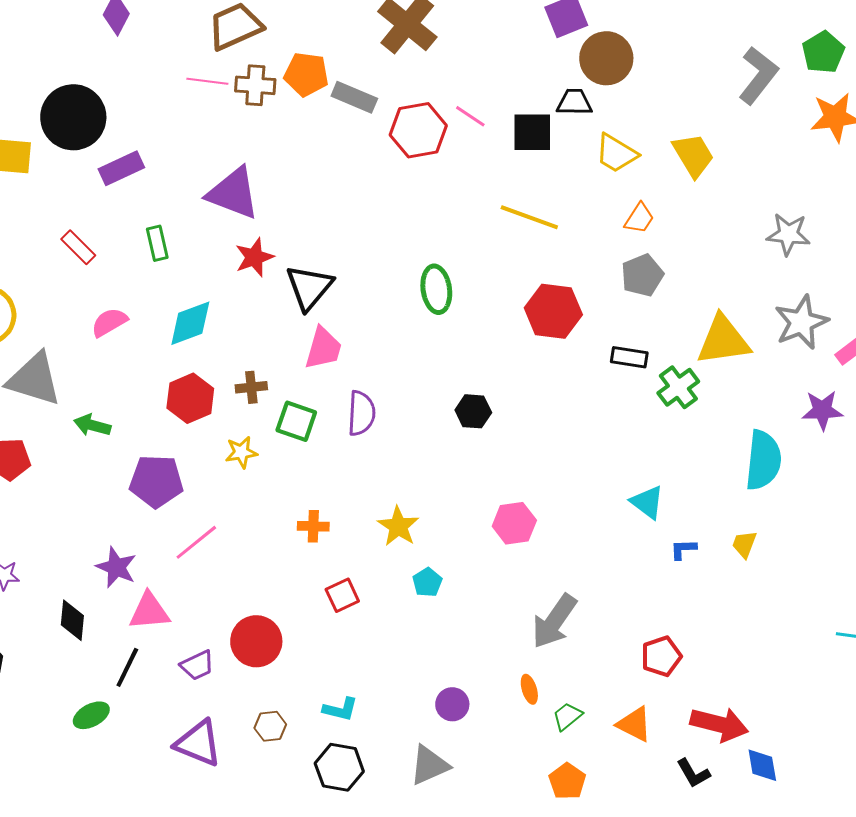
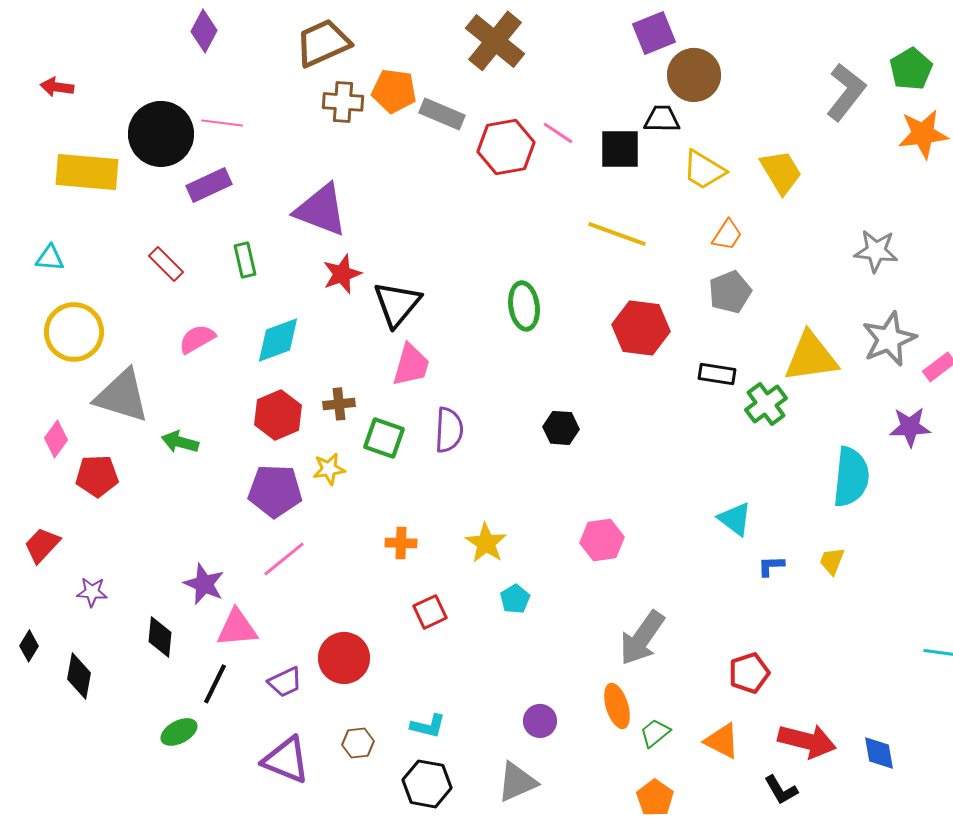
pink line: (207, 81) -> (222, 123), moved
purple pentagon: (156, 481) -> (275, 491), moved
orange ellipse: (529, 689) -> (617, 706), size x1.5
blue diamond: (762, 765) -> (879, 753), moved

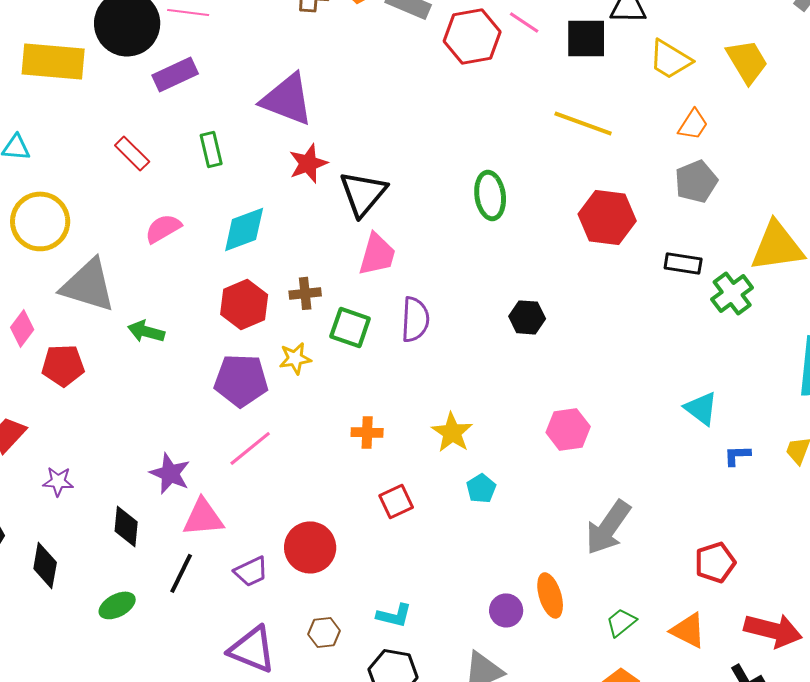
orange ellipse: (617, 706) -> (550, 595), moved
green ellipse: (179, 732) -> (117, 605), moved

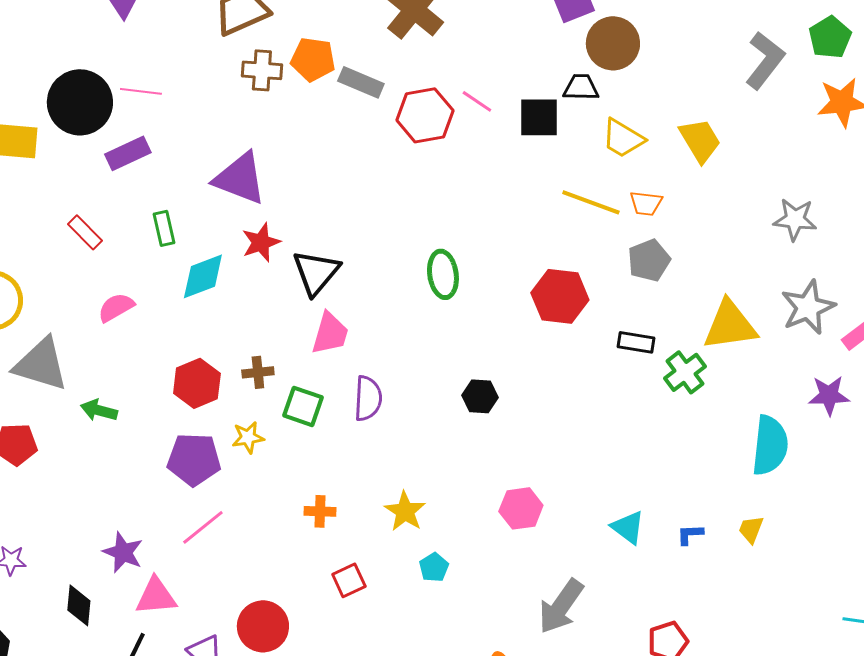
yellow line: (583, 123) -> (591, 202), moved
orange trapezoid: (693, 124) -> (646, 203), turned 64
cyan diamond: (244, 229) -> (203, 276), moved
cyan triangle: (701, 408) -> (628, 527), moved

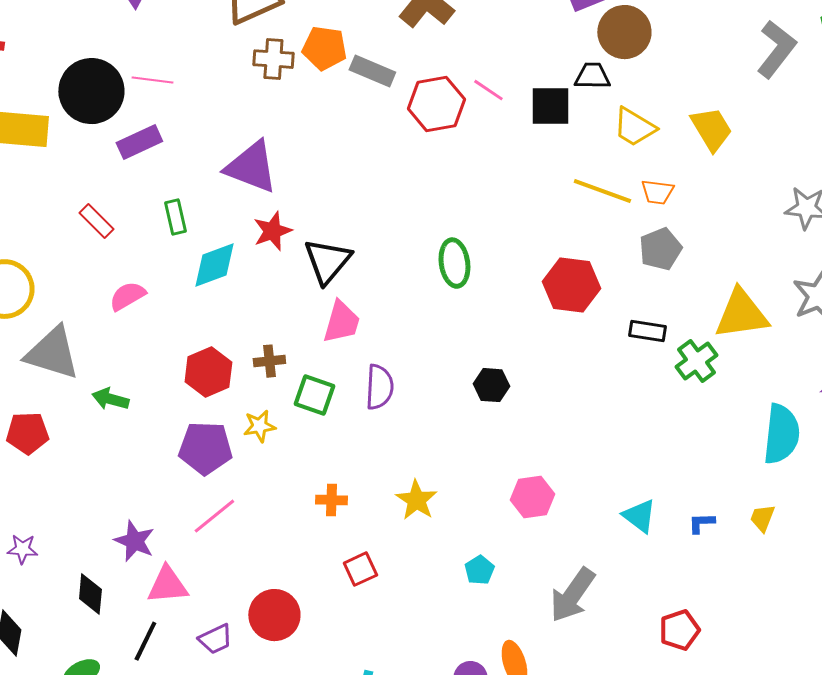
cyan pentagon: (434, 567) -> (479, 570), moved

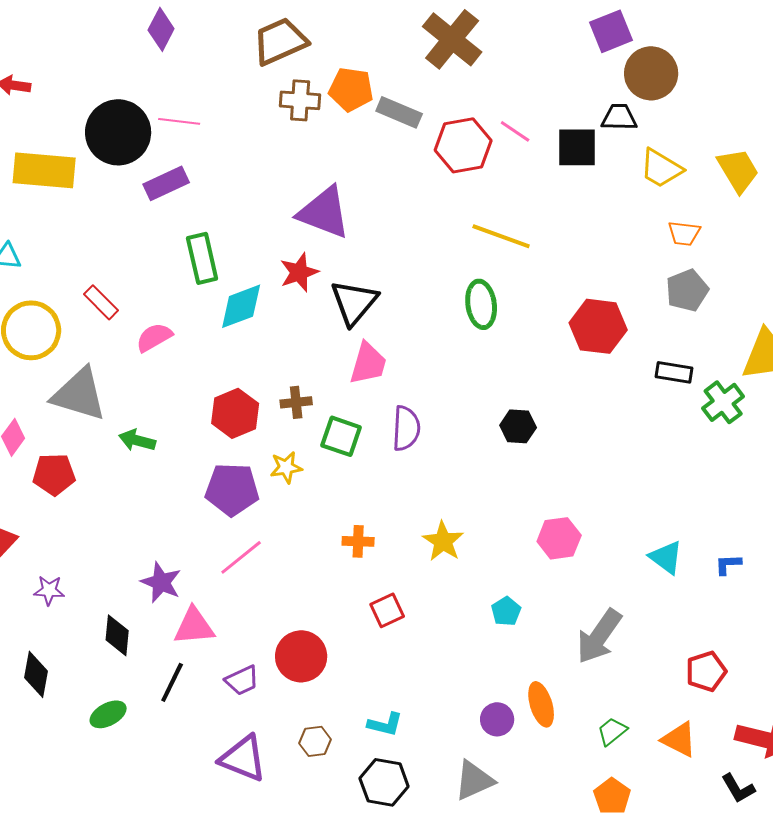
purple triangle: (251, 167) -> (324, 212), moved
yellow line: (602, 191) -> (501, 236), moved
green rectangle: (175, 217) -> (202, 258), size x1.4
red rectangle: (96, 221) -> (101, 302), moved

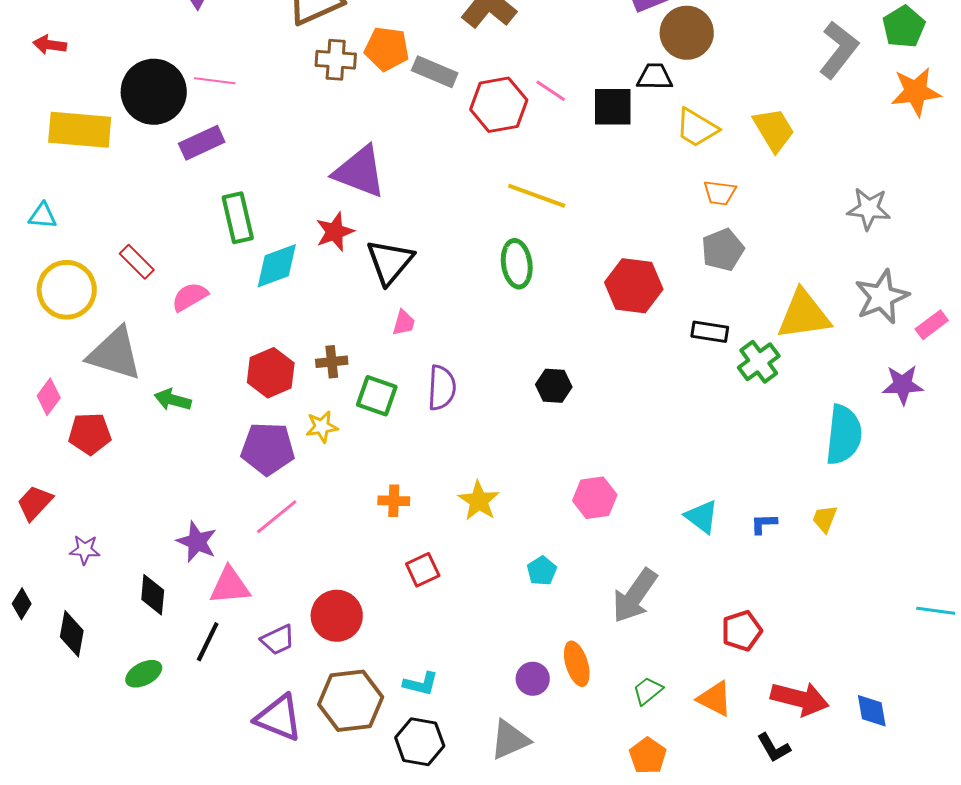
pink trapezoid: (368, 363) -> (404, 323), size x0.6
brown hexagon: (315, 741) -> (351, 701), size x2.0

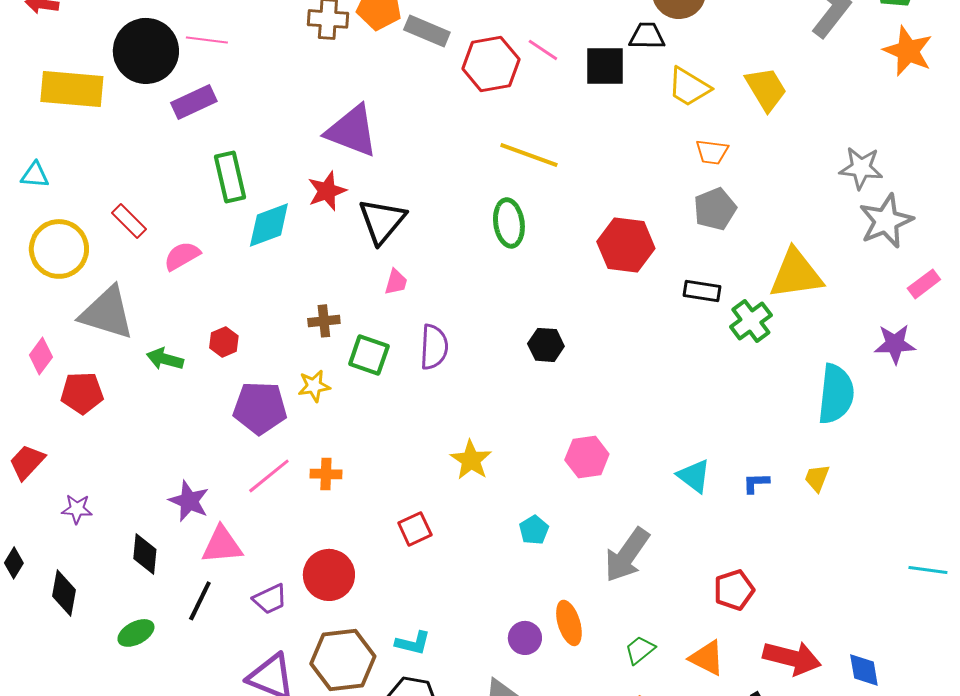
orange star: (916, 92) -> (908, 51), turned 30
gray star: (882, 297) -> (886, 221), moved
red hexagon: (271, 373) -> (224, 342), moved, size x0.6
orange cross: (394, 501) -> (326, 474), moved

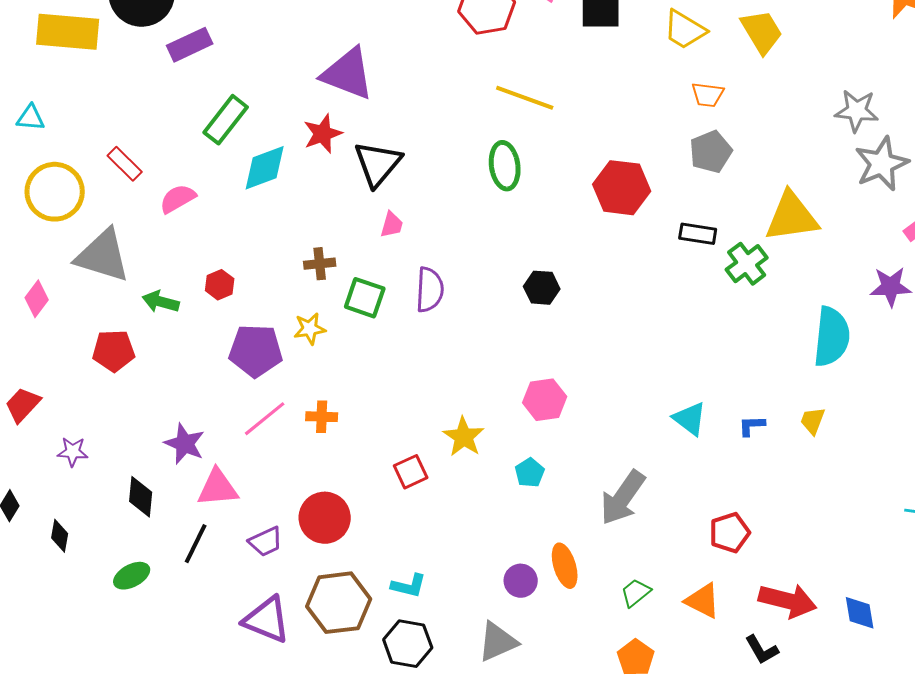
green rectangle: (230, 177) -> (226, 120), turned 51
red pentagon: (82, 393) -> (114, 351), moved
pink hexagon: (587, 457) -> (545, 400), moved
yellow star: (471, 460) -> (464, 437), moved
black diamond: (64, 593) -> (60, 536), size x0.7

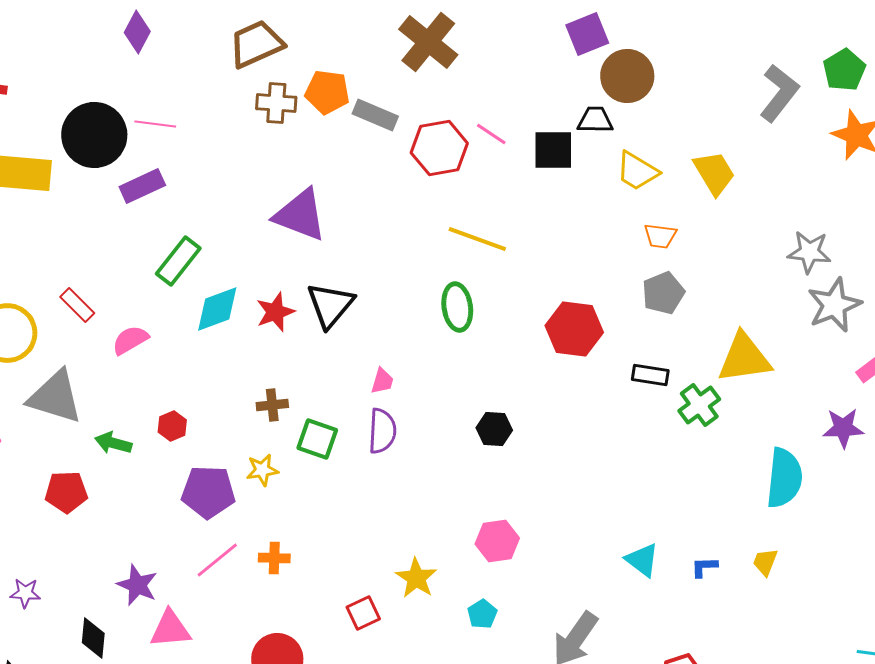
red star: (323, 134) -> (275, 312), moved
pink trapezoid: (392, 225) -> (382, 381), moved

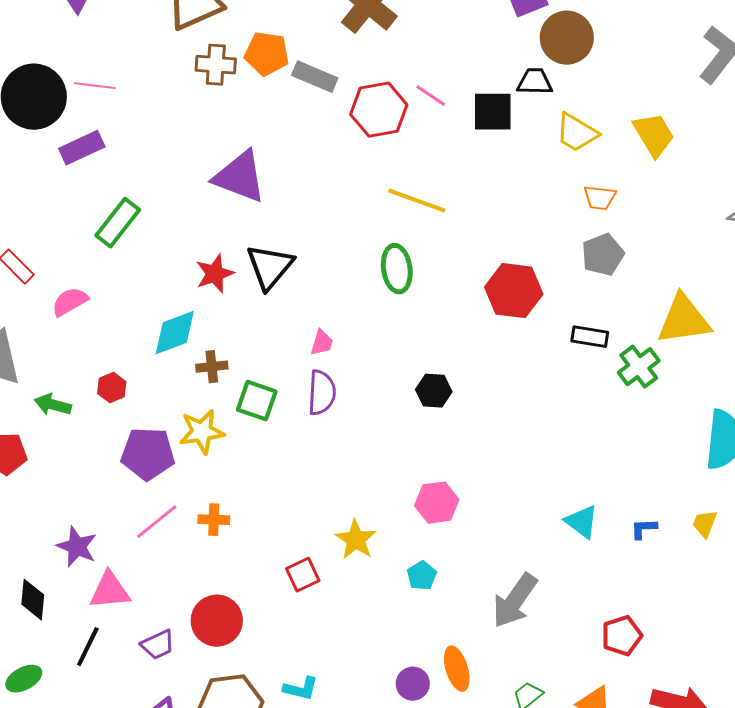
cyan diamond: (217, 309) -> (175, 333), moved
yellow star: (262, 470) -> (202, 432), size x1.4

